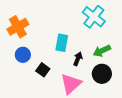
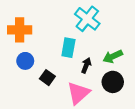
cyan cross: (94, 17) -> (87, 19), moved
orange cross: (18, 27) -> (20, 30), turned 30

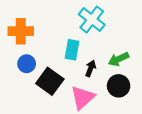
black square: (47, 78) -> (50, 81), size x1.6

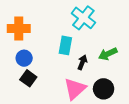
black square: (50, 81) -> (28, 78), moved, size x0.7
black circle: (119, 86) -> (104, 89), moved

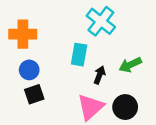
black square: (28, 78) -> (34, 94), turned 35

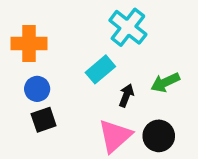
cyan rectangle: (79, 55) -> (100, 69), turned 40

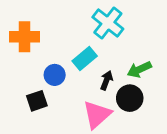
blue circle: (37, 89) -> (55, 75), moved
black circle: (159, 136) -> (130, 98), moved

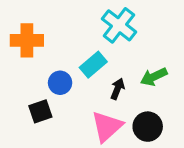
black circle: (130, 98) -> (148, 127), moved

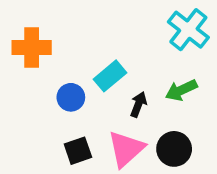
cyan cross: (119, 25) -> (188, 30), moved
black square: (40, 111) -> (78, 151), moved

